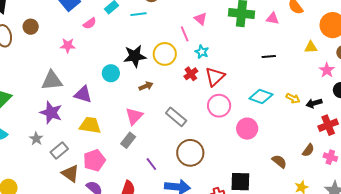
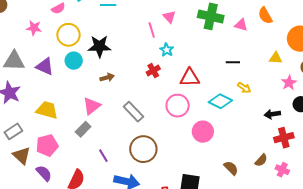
yellow circle: (165, 54) -> (68, 35), moved
red triangle: (215, 77) -> (190, 78), moved, turned 35
purple triangle: (83, 94) -> (45, 66), moved
yellow arrow: (293, 98) -> (244, 88), moved

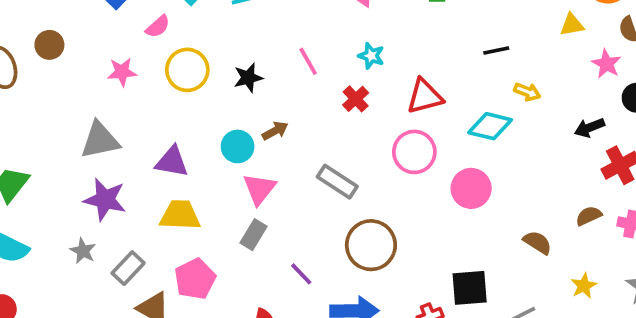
pink line: (152, 30) -> (308, 61), moved
black star: (99, 46) -> (248, 78), size x0.7
cyan circle: (74, 61) -> (238, 146), moved
purple triangle: (45, 66) -> (172, 162), moved
brown semicircle: (261, 160) -> (589, 216), turned -144

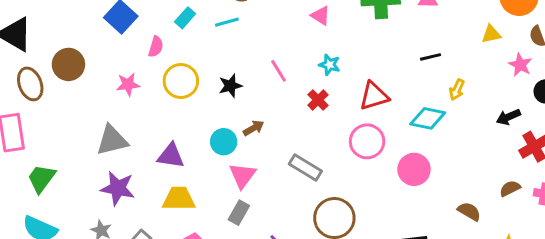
pink semicircle: (158, 27) -> (156, 47), turned -30
brown circle: (49, 45) -> (68, 64), size x1.4
yellow arrow: (527, 92) -> (457, 90), turned 95

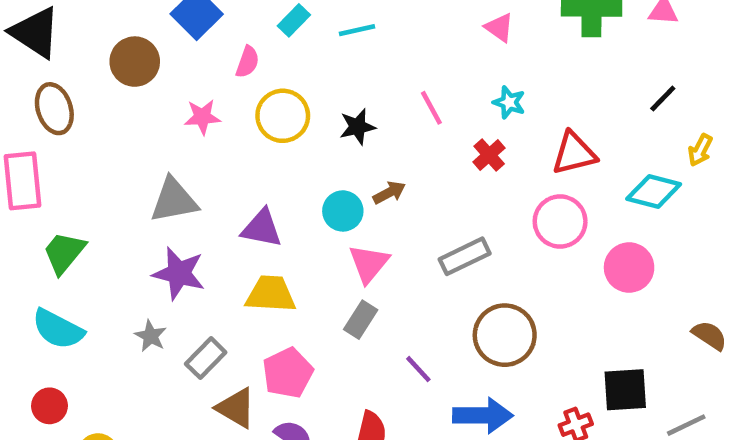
black line: (431, 57) -> (663, 99), turned -35
brown circle: (68, 64) -> (135, 62), moved
gray rectangle: (305, 167) -> (465, 256), turned -60

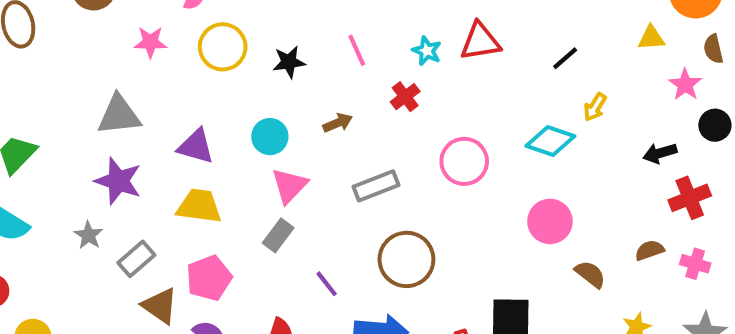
red triangle: (574, 153) -> (480, 41), moved
brown arrow: (389, 193) -> (338, 123), moved
pink circle: (629, 268) -> (550, 221), moved

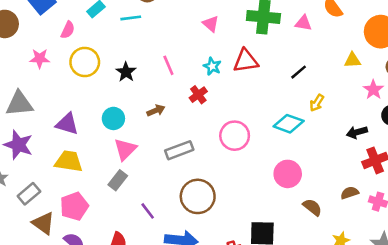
black star: (289, 62) -> (126, 72), turned -30

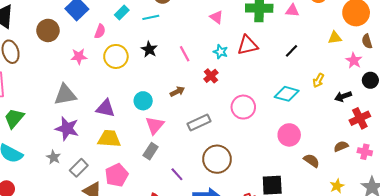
black star: (126, 72) -> (149, 49), moved
yellow arrow: (317, 103) -> (318, 80), moved

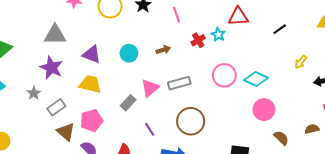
cyan star: (221, 52) -> (218, 35), moved
cyan diamond: (287, 94) -> (256, 79), moved
pink triangle: (155, 125) -> (150, 88), moved

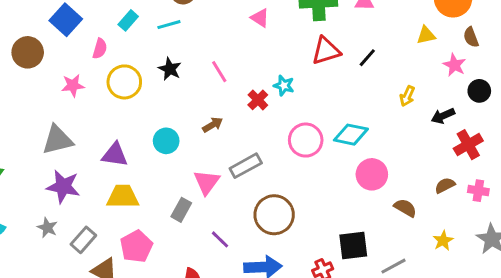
red triangle: (238, 17) -> (326, 51), moved

